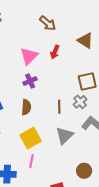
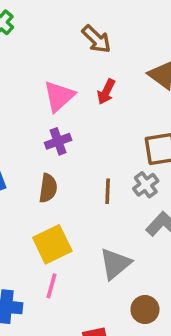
gray triangle: (64, 136) -> (115, 264), moved

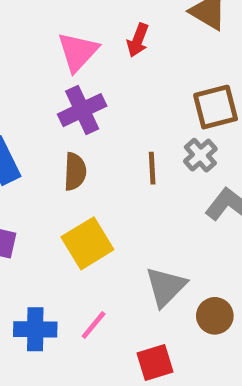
purple cross: (58, 141) -> (82, 110), size x1.4
gray triangle: (115, 264) -> (166, 287), moved
pink line: (51, 286) -> (94, 325), moved, turned 30

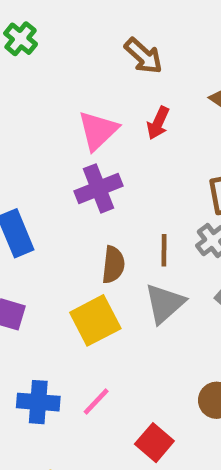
brown semicircle: (75, 172) -> (113, 265), moved
gray triangle: (166, 287) -> (165, 304), moved
red square: (155, 363) -> (154, 443), turned -36

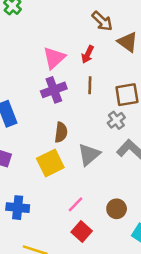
brown arrow: (143, 56) -> (102, 21), moved
brown line: (164, 250) -> (90, 85), moved
pink line: (96, 401) -> (76, 204), moved

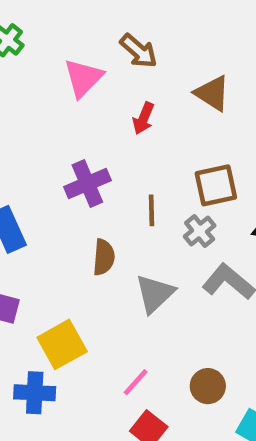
brown arrow: (102, 21) -> (139, 51), moved
pink triangle: (54, 58) -> (83, 78), moved
brown line: (90, 85) -> (152, 210), moved
yellow square: (50, 163) -> (62, 344), moved

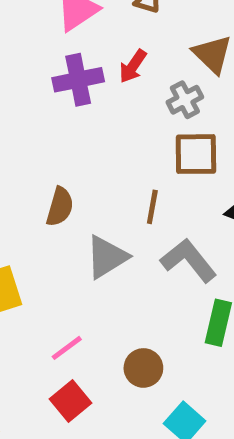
purple cross: (87, 184) -> (78, 80), moved
brown line: (152, 210) -> (152, 207), moved
gray cross: (200, 231) -> (185, 100), moved

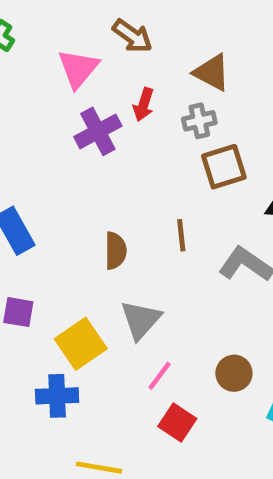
gray cross: (185, 100) -> (199, 121), turned 32
brown line: (152, 207) -> (181, 235), moved
gray triangle: (107, 257) -> (141, 320), moved

